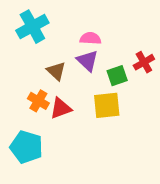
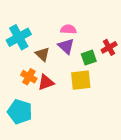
cyan cross: (32, 27) -> (19, 37), moved

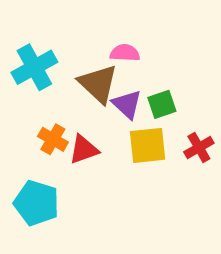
purple triangle: (66, 46) -> (127, 104), moved
red cross: (109, 47) -> (199, 147), moved
brown triangle: (42, 54) -> (98, 84), moved, size x1.5

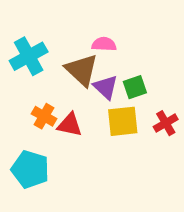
red triangle: (84, 150) -> (70, 125), turned 32

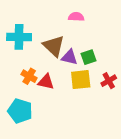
pink semicircle: (104, 44) -> (76, 17), moved
cyan cross: (29, 56) -> (19, 37), turned 30
purple triangle: (106, 87) -> (69, 57), turned -30

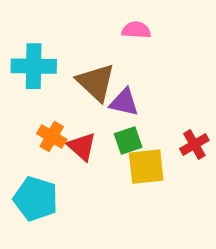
green square: (89, 57) -> (128, 140), moved
yellow square: (81, 80) -> (146, 167), moved
red triangle: (46, 82) -> (82, 147), turned 30

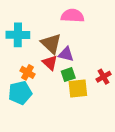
pink semicircle: (136, 30) -> (72, 16), size x1.5
red triangle: (82, 147) -> (50, 63), moved
cyan pentagon: (36, 199) -> (20, 93), moved, turned -30

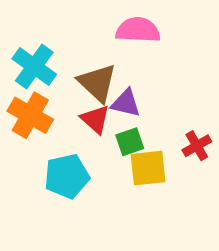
cyan cross: (18, 35) -> (34, 67), turned 35
orange cross: (28, 72) -> (30, 115), moved, size x1.5
cyan pentagon: (20, 93) -> (67, 176), moved

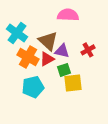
orange cross: (30, 115) -> (28, 57), moved
red triangle: (95, 119) -> (47, 59), turned 49
red cross: (197, 146) -> (88, 50), moved

